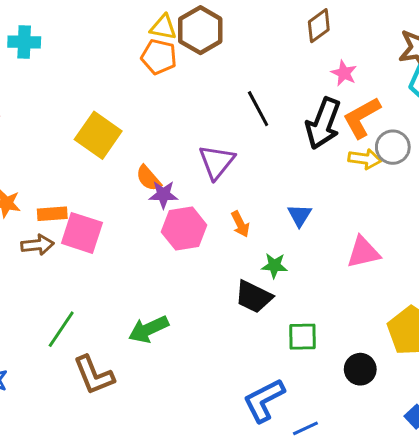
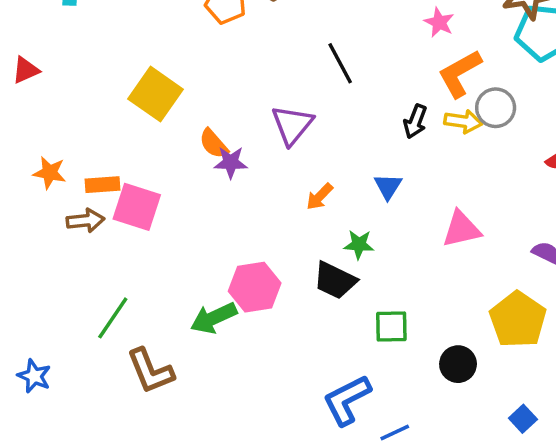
black arrow: (323, 123) -> (415, 121), moved, size x0.6
orange arrow: (240, 224) -> (320, 197), turned 70
pink hexagon: (184, 229) -> (255, 287), moved

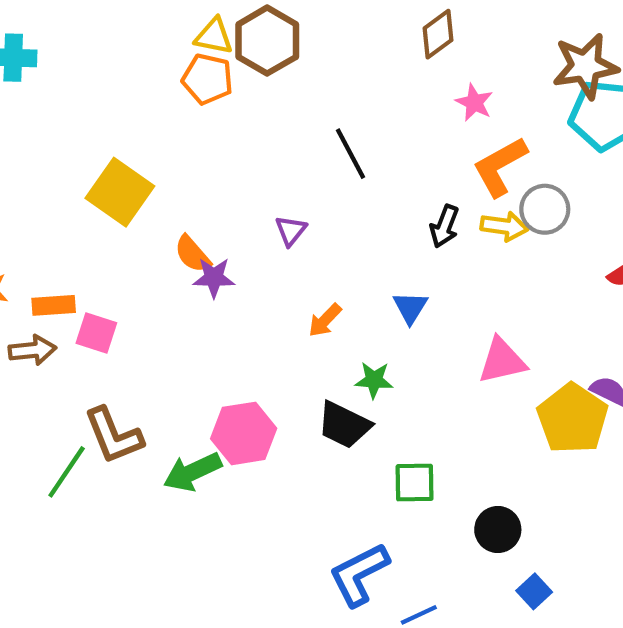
purple triangle: (292, 125) -> (291, 231), size x0.6
pink square: (137, 207) -> (96, 333), size x0.7
yellow pentagon: (518, 320) -> (573, 418), moved
brown L-shape: (150, 371) -> (113, 436), moved
blue square: (523, 419) -> (534, 591), moved

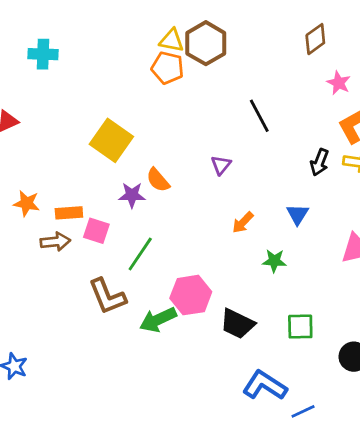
purple star: (214, 278) -> (132, 195), moved
black trapezoid: (344, 425) -> (237, 324), moved
green line: (67, 472) -> (140, 254), moved
blue L-shape: (359, 574) -> (265, 385), turned 60

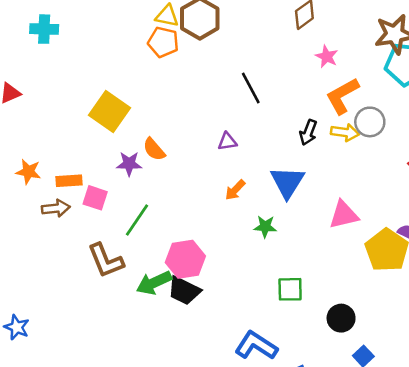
purple triangle: (221, 165) -> (227, 142), moved, turned 42
blue triangle: (298, 214) -> (287, 182), size x1.6
black trapezoid: (237, 324) -> (184, 291), moved

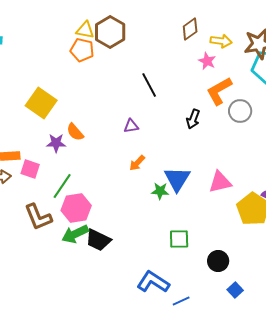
yellow arrow: (345, 132) -> (221, 41), moved
blue triangle: (287, 182) -> (177, 179), moved
pink hexagon: (185, 259) -> (76, 208), moved

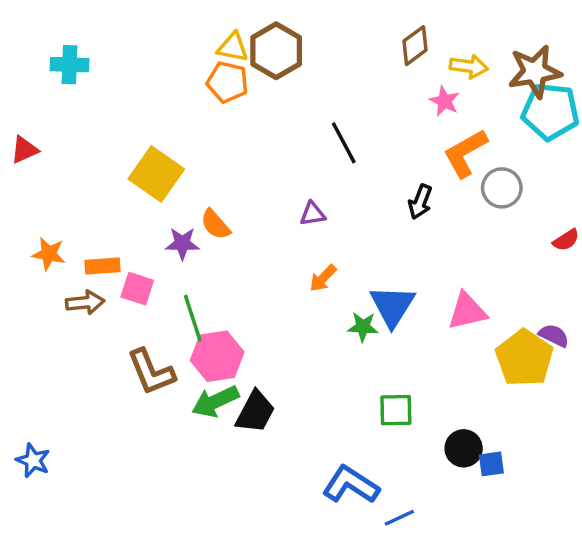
green line: (62, 186) -> (193, 318), turned -52
black trapezoid: (98, 240) -> (255, 412), turned -88
blue square: (235, 290) -> (491, 464), moved, turned 35

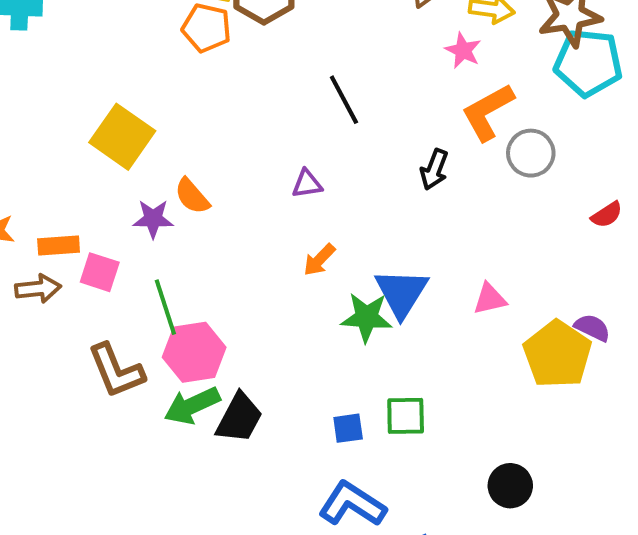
pink triangle: (467, 311) -> (490, 299), size x0.7
green star: (363, 327) -> (367, 317), size x1.4
black circle: (464, 448) -> (510, 486), moved
blue square: (491, 464) -> (348, 428), moved

